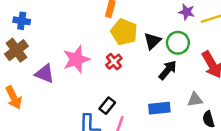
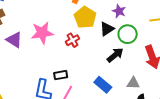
purple star: (187, 12) -> (119, 11), moved
black rectangle: (107, 106) -> (61, 75), turned 32
blue rectangle: (159, 108) -> (103, 85), turned 36

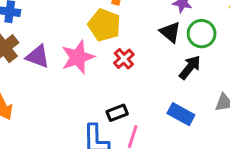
yellow pentagon: (85, 17) -> (104, 25), moved
black triangle: (107, 29) -> (170, 32), turned -35
purple triangle: (14, 40) -> (38, 57), moved

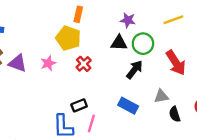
black triangle: (170, 32) -> (119, 43), turned -36
pink star: (78, 57) -> (48, 63), size x0.6

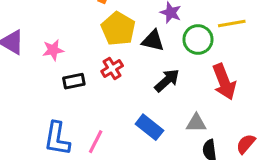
yellow pentagon: (68, 38) -> (118, 29), moved
green circle: (143, 44) -> (198, 39), moved
red cross: (84, 64) -> (112, 69), moved
black rectangle: (79, 105) -> (74, 81), moved

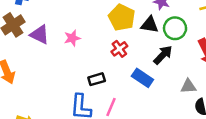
green circle: (198, 39) -> (175, 28), moved
black rectangle: (74, 81) -> (97, 79), moved
blue rectangle: (149, 127) -> (142, 78), moved

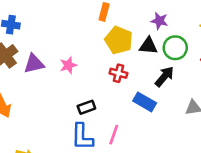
purple triangle: (40, 35) -> (34, 64), turned -35
red cross: (119, 49) -> (118, 73), turned -35
black rectangle: (97, 79) -> (86, 107), moved

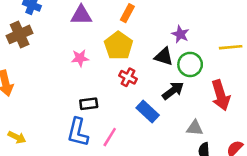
yellow pentagon: (119, 40) -> (118, 46), moved
purple triangle: (34, 64) -> (81, 15), moved

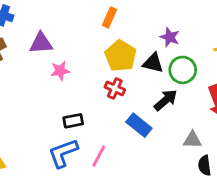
purple triangle: (81, 15) -> (41, 43), moved
yellow pentagon: (118, 46) -> (121, 56), moved
blue L-shape: (78, 132) -> (63, 153), turned 60

